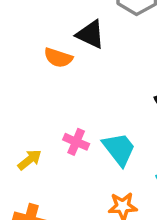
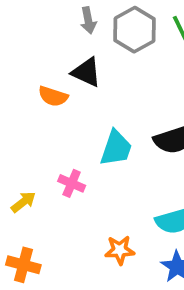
cyan trapezoid: (119, 149) -> (116, 148), moved, turned 57

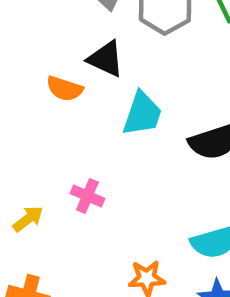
cyan trapezoid: (116, 148) -> (142, 114), moved

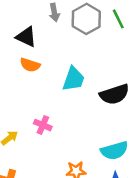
black triangle: (106, 59) -> (26, 37), moved

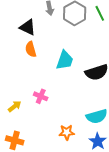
orange semicircle: (30, 65) -> (31, 49), turned 56

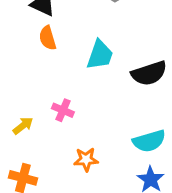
orange star: (67, 132) -> (86, 159), moved

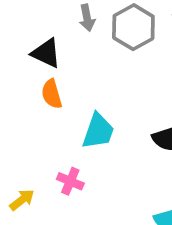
cyan trapezoid: (100, 55) -> (98, 131), moved

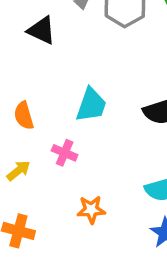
orange semicircle: (52, 94) -> (24, 116), moved

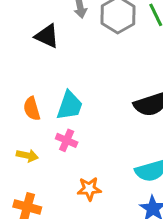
cyan trapezoid: (91, 105) -> (70, 106), moved
yellow arrow: (18, 171) -> (27, 156), turned 50

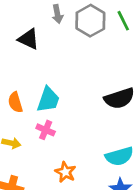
orange star: (89, 189) -> (65, 172), turned 30

